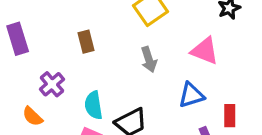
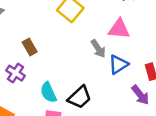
gray arrow: (149, 60) -> (98, 49), moved
purple cross: (52, 84) -> (16, 73), moved

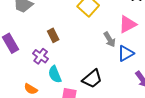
pink triangle: (119, 29) -> (128, 24), turned -36
cyan semicircle: (48, 92) -> (55, 74), moved

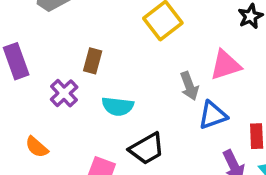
brown rectangle: (53, 35) -> (93, 61), turned 32
cyan semicircle: (55, 74) -> (118, 106), moved, turned -72

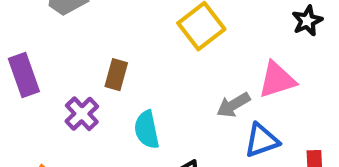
gray arrow: (189, 86) -> (233, 105), turned 80
cyan semicircle: (118, 106) -> (147, 130), turned 72

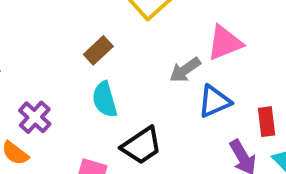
brown rectangle: (116, 75) -> (98, 50), moved, turned 36
purple cross: (82, 114) -> (35, 117), moved

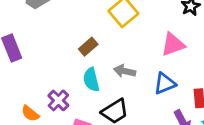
gray arrow: (185, 70) -> (125, 71), moved, turned 45
purple cross: (35, 117) -> (58, 100), moved

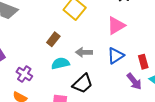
cyan semicircle: (91, 80) -> (60, 63), turned 102
purple cross: (58, 100) -> (24, 74), moved

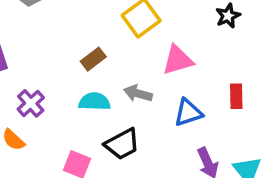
pink triangle: (116, 26) -> (178, 60), moved
red rectangle: (143, 62) -> (236, 96), moved

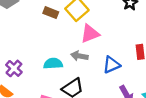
brown rectangle: (93, 59) -> (51, 13), moved, turned 64
pink triangle: (178, 60) -> (90, 34), moved

